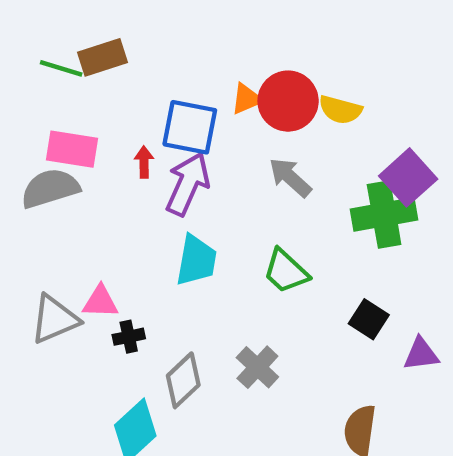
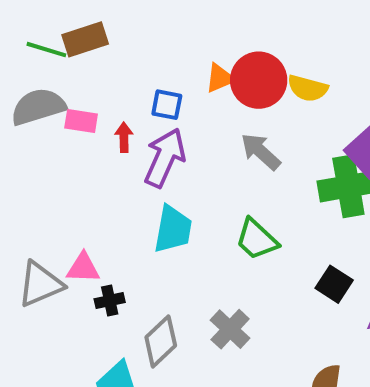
blue square: (190, 127) -> (167, 105), size x0.6
pink rectangle: (72, 149) -> (81, 121), moved, size x0.7
gray semicircle: (50, 188) -> (38, 107), moved

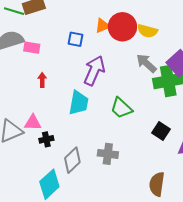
red arrow: (124, 137) -> (42, 80), moved
gray arrow: (261, 152) -> (146, 63), moved
purple arrow: (165, 158) -> (94, 71), moved
gray cross: (230, 329) -> (108, 154), turned -36

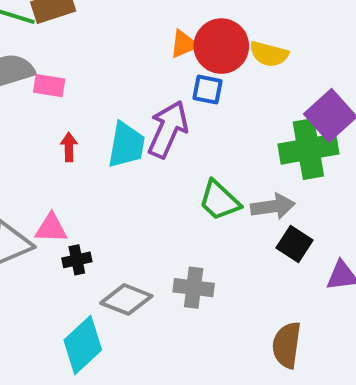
blue square: (76, 39) -> (207, 90), moved
gray arrow: (146, 63) -> (273, 206), moved, turned 130
cyan trapezoid: (79, 103) -> (126, 145), moved
gray diamond: (72, 160) -> (126, 299), turned 65

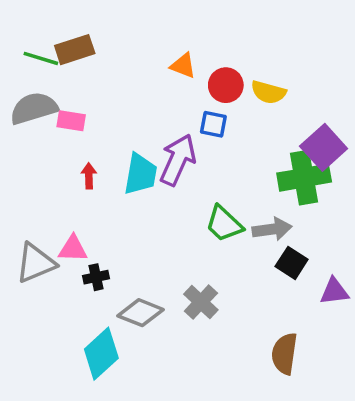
orange triangle: (184, 44) -> (183, 66), moved, turned 44
red circle: (221, 46) -> (226, 85), size x0.7
gray cross: (194, 288) -> (201, 302), turned 36

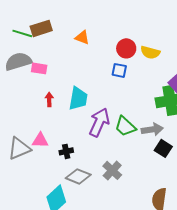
orange triangle: (183, 66) -> (82, 37), moved
purple arrow: (178, 160) -> (99, 122), moved
black cross: (96, 277) -> (66, 151), moved

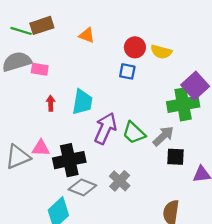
gray arrow: (152, 129) -> (163, 136), turned -35
black square: (163, 148) -> (175, 157), turned -30
black cross: (66, 151) -> (69, 160), size x2.0

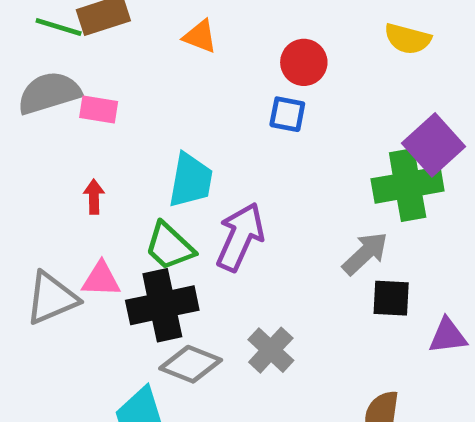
yellow semicircle: (161, 52) -> (408, 39), moved
red arrow: (51, 103) -> (94, 197), moved
green trapezoid: (134, 133) -> (169, 246), moved

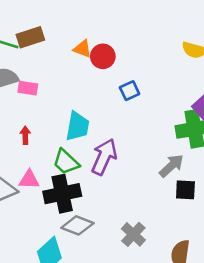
red circle: (304, 62) -> (103, 56), moved
blue square: (287, 114) -> (130, 91), turned -36
gray cross: (271, 350) -> (133, 234), moved

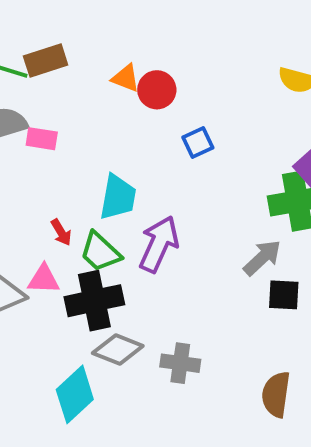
red arrow: (25, 135) -> (61, 232), moved, turned 150
gray cross: (133, 234) -> (180, 363), moved, turned -35

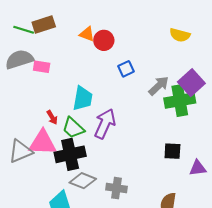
gray arrow: (262, 258) -> (159, 86), moved
pink triangle: (44, 279) -> (43, 143), size x1.6

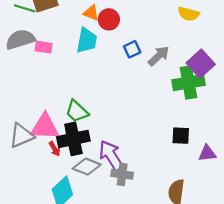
gray arrow: (159, 86) -> (159, 56), moved
cyan trapezoid: (83, 98) -> (87, 40), moved
red arrow: (52, 117) -> (55, 149), moved
purple arrow: (105, 124) -> (111, 156), moved, turned -56

